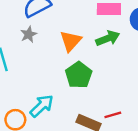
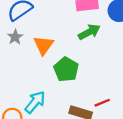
orange triangle: (71, 41) -> (44, 45), moved

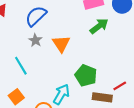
green pentagon: (66, 69) -> (86, 76), moved

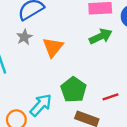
red line: (120, 86) -> (111, 97), moved

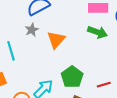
green arrow: (101, 36) -> (97, 32), turned 42

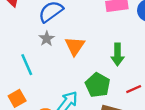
green arrow: (97, 32) -> (118, 55), moved, turned 78

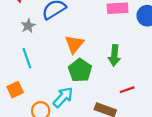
gray star: (47, 39) -> (28, 26), moved
green pentagon: (98, 85) -> (80, 70), moved

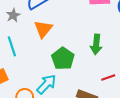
orange triangle: (74, 44) -> (43, 29), moved

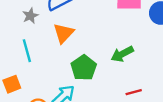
green arrow: (96, 44) -> (122, 54), turned 54

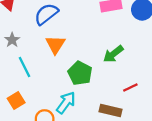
gray star: (30, 16) -> (12, 40), moved

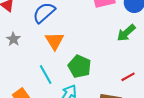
green arrow: (113, 54) -> (126, 33), moved
cyan line: (24, 67) -> (46, 74), moved

